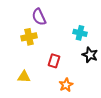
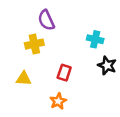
yellow triangle: (24, 77) -> (24, 79), moved
orange star: (66, 85) -> (58, 101), moved

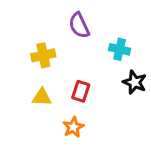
purple semicircle: (46, 20) -> (79, 25), moved
yellow triangle: (24, 79) -> (42, 97), moved

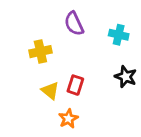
cyan cross: (120, 49) -> (119, 35), moved
yellow triangle: (42, 97) -> (50, 91), moved, turned 36

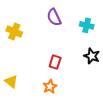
yellow cross: (40, 52) -> (14, 32), moved, turned 35
yellow triangle: (50, 91) -> (11, 81), moved

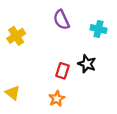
yellow cross: (14, 32) -> (16, 36), turned 35
black star: (92, 56) -> (87, 64), moved

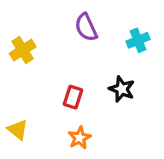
cyan cross: (98, 29) -> (138, 40), turned -35
red rectangle: (63, 71) -> (73, 97), moved

